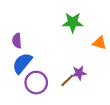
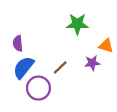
purple star: (79, 73) -> (92, 63), moved
brown line: (67, 80) -> (60, 67), moved

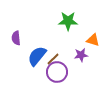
blue semicircle: (24, 67) -> (37, 56), moved
purple circle: (38, 88) -> (57, 72), moved

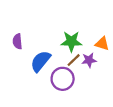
green star: (68, 21) -> (71, 41), moved
brown line: (53, 59) -> (74, 60), moved

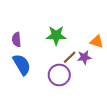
green star: (71, 41) -> (56, 35), moved
blue semicircle: (41, 61) -> (22, 65), moved, turned 110

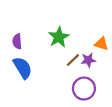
green star: (56, 35) -> (59, 37), turned -30
purple circle: (59, 75) -> (84, 89), moved

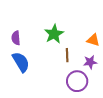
brown line: (73, 60) -> (67, 55), turned -48
purple star: (88, 60) -> (90, 62), moved

